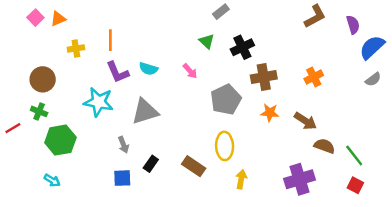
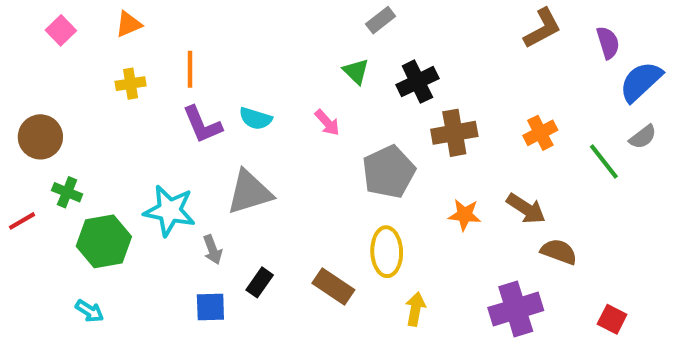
orange triangle: (58, 19) -> (129, 24), moved
brown circle: (43, 79) -> (40, 137), moved
cyan star: (98, 102) -> (169, 211), moved
orange star: (270, 113) -> (465, 215), moved
green line: (354, 155) -> (604, 162), moved

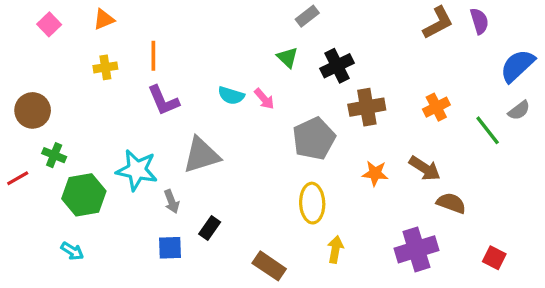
purple semicircle: (608, 43) -> (479, 21), moved
cyan semicircle: (256, 118) -> (231, 96), moved
brown rectangle: (333, 287) -> (269, 266), moved

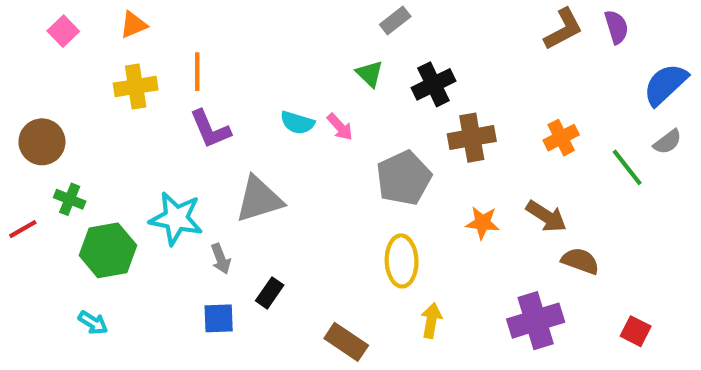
yellow cross: (105, 67) -> (136, 87), size x1.4

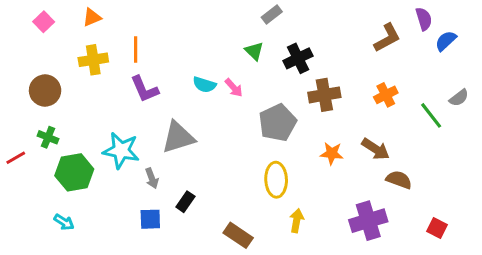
brown L-shape: (563, 29) -> (387, 38), moved
blue semicircle: (665, 84) -> (446, 41), moved, size x0.7
brown circle: (42, 142) -> (45, 91), moved

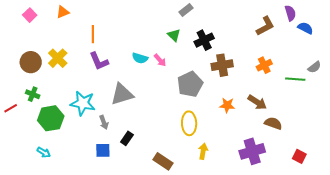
blue semicircle: (446, 41) -> (305, 28), turned 70
yellow cross: (93, 60) -> (58, 58), moved, turned -36
green line: (431, 115) -> (295, 79), turned -48

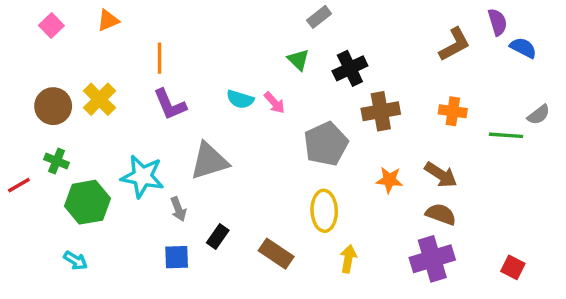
orange cross: (264, 65) -> (453, 111), turned 35
brown semicircle: (273, 123) -> (441, 214), moved
brown rectangle: (163, 161) -> (276, 254), moved

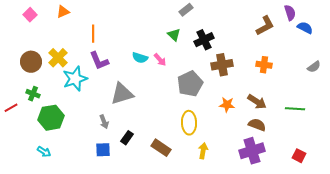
green line: (506, 135) -> (295, 109), moved
cyan star: (142, 176) -> (75, 79), moved, turned -30

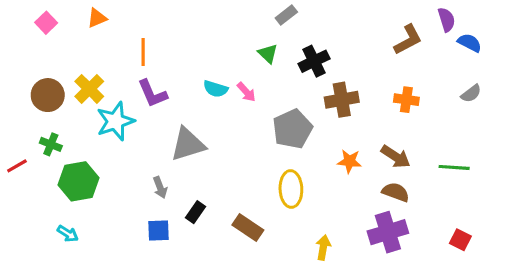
gray semicircle: (314, 67) -> (471, 94), moved
yellow arrow: (203, 151) -> (323, 247), moved

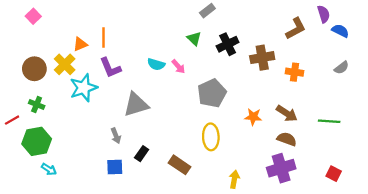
orange triangle: (97, 18) -> (80, 44), moved
brown cross: (342, 100) -> (262, 58), moved
green hexagon: (78, 181) -> (37, 141), moved

